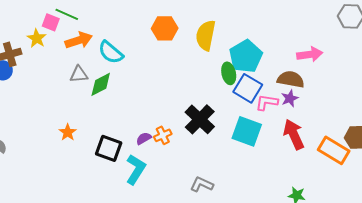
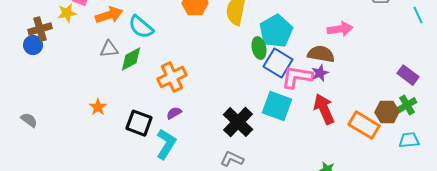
yellow star: (37, 38) -> (67, 13), turned 30
pink L-shape: (267, 102) -> (297, 77), size x1.4
black cross: (200, 119) -> (238, 122), moved
orange cross: (163, 135) -> (172, 77), moved, size x1.6

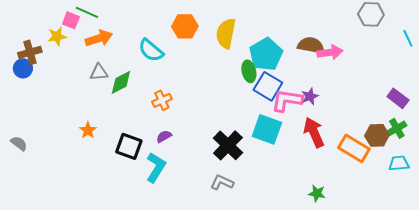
cyan semicircle: (141, 27) -> (151, 50), moved
brown semicircle: (321, 54) -> (311, 45), moved
orange cross: (172, 77) -> (162, 100), size x0.7

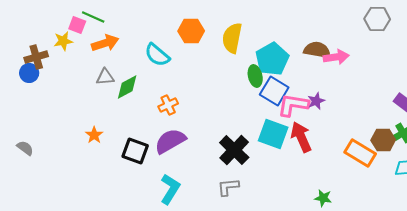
red arrow: (314, 132) -> (301, 137), moved
purple semicircle: (164, 136) -> (170, 141), size x2.0
cyan L-shape: (156, 167) -> (170, 189), moved
gray L-shape: (222, 182) -> (228, 187), turned -30

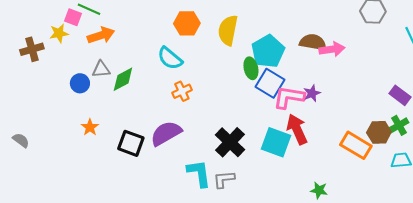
cyan semicircle: (157, 55) -> (170, 58), moved
blue circle: (29, 73) -> (80, 83), moved
orange cross: (168, 105) -> (182, 91), moved
cyan square: (273, 134) -> (276, 142), moved
cyan L-shape: (170, 189) -> (199, 173), moved, turned -40

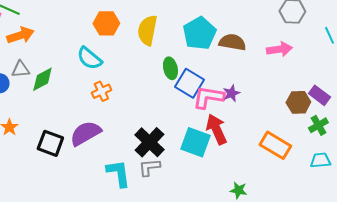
pink arrow: (332, 49) -> (279, 49), moved
cyan pentagon: (268, 51) -> (199, 33), moved
brown hexagon: (379, 132) -> (298, 102), moved
gray L-shape: (224, 179) -> (149, 167), moved

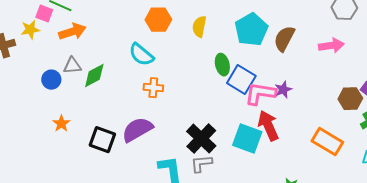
yellow semicircle: (147, 30) -> (199, 27), size x0.7
brown semicircle: (232, 42) -> (284, 39), turned -72
orange cross: (101, 91) -> (153, 88), turned 30

